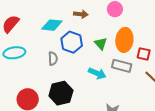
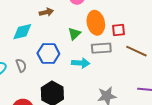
blue hexagon: (72, 42) -> (48, 53), moved
green triangle: (101, 43) -> (74, 34), turned 48
gray semicircle: (53, 59) -> (21, 65), moved

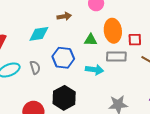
green triangle: (74, 34) -> (91, 40), turned 40

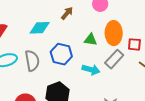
brown arrow: (64, 16) -> (67, 13), turned -48
gray rectangle: (116, 56) -> (114, 59), turned -54
gray semicircle: (35, 67) -> (32, 61), size x1.5

